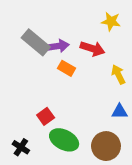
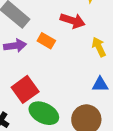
purple arrow: (58, 46) -> (15, 46), moved
red square: (46, 116) -> (25, 89), size x1.5

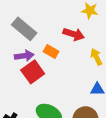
red square: (25, 89) -> (33, 72), moved

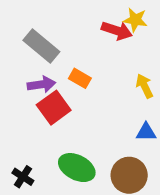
red arrow: (74, 34) -> (117, 31), moved

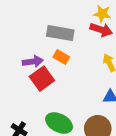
red arrow: (117, 31) -> (101, 30), moved
gray rectangle: (41, 46) -> (60, 33), moved, turned -30

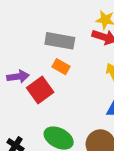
purple arrow: (33, 62) -> (18, 76), moved

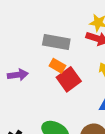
red square: (40, 90) -> (69, 79), moved

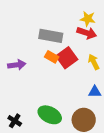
red square: (69, 79) -> (67, 58), moved

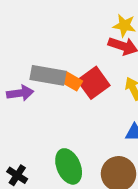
gray rectangle: (51, 36) -> (48, 75), moved
green ellipse: (50, 115) -> (69, 166), turned 40

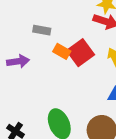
gray rectangle: (48, 75) -> (42, 30), moved, size x0.6

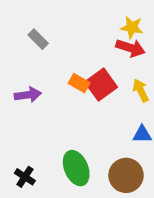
gray rectangle: (42, 30) -> (38, 39), moved, turned 35

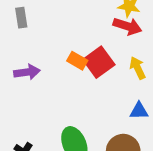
gray rectangle: (38, 39) -> (21, 18), moved, turned 36

